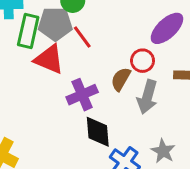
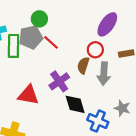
red triangle: (49, 59) -> (28, 95), moved

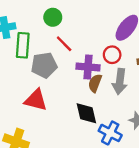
gray pentagon: (31, 37) -> (44, 65), moved
brown semicircle: (83, 65) -> (95, 83), moved
purple cross: (59, 81) -> (88, 67), moved, turned 36

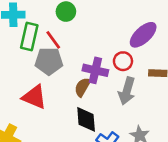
red line: (64, 44) -> (53, 40), moved
brown semicircle: (95, 83) -> (82, 87), moved

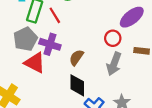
gray pentagon: (49, 61) -> (25, 39), moved, turned -30
purple cross: (95, 70) -> (50, 44), moved

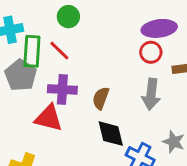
purple ellipse: (132, 17) -> (159, 28), turned 45
red circle: (113, 38) -> (151, 52), moved
gray pentagon: (25, 39) -> (21, 75), moved

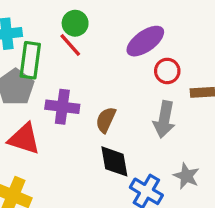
purple ellipse: (159, 28) -> (145, 41), moved, turned -32
red line: (59, 51) -> (70, 45), moved
red triangle: (49, 118) -> (24, 139), moved

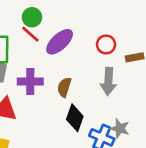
purple ellipse: (145, 41) -> (60, 42), moved
black diamond: (114, 161) -> (75, 118), turned 36
gray star: (186, 176) -> (120, 128), moved

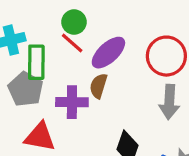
red circle: (106, 45) -> (166, 56), size x1.6
brown semicircle: (64, 87) -> (99, 86), moved

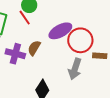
purple ellipse: (108, 53) -> (60, 31), moved

